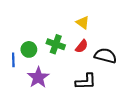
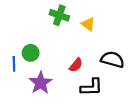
green cross: (56, 44) -> (59, 15), moved
red semicircle: (82, 46) -> (76, 65), moved

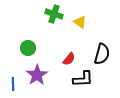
black semicircle: (112, 60) -> (102, 54), turned 90
blue line: (14, 64) -> (13, 84), moved

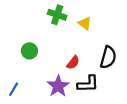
purple star: (37, 75) -> (58, 86), moved
blue line: (13, 84) -> (14, 89), turned 32

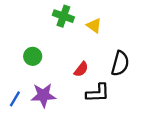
purple star: (58, 86) -> (43, 95), moved, turned 30

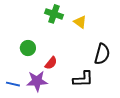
red semicircle: (81, 69) -> (51, 63), moved
blue line: (15, 99) -> (13, 84), turned 72

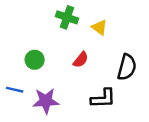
red semicircle: (51, 63) -> (81, 60), moved
blue line: (13, 84) -> (15, 90), moved

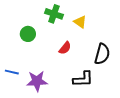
green circle: (35, 60) -> (28, 34), moved

